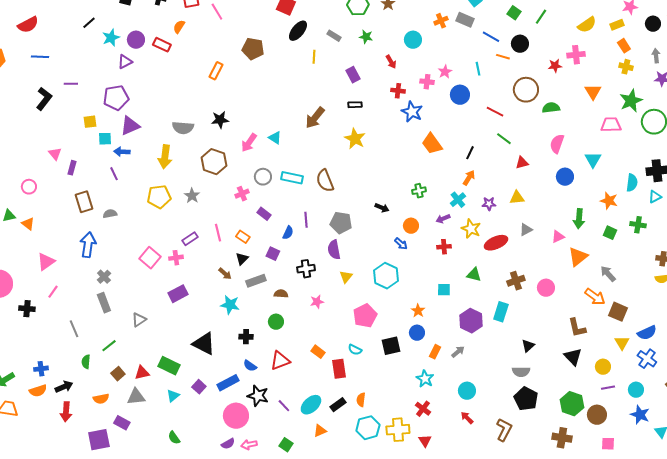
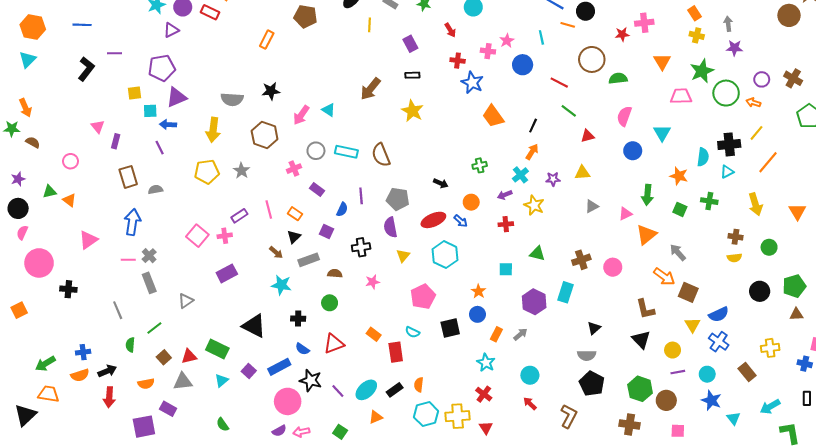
red ellipse: (496, 243) -> (433, 220), moved
pink line: (53, 292) -> (128, 260), moved, turned 56

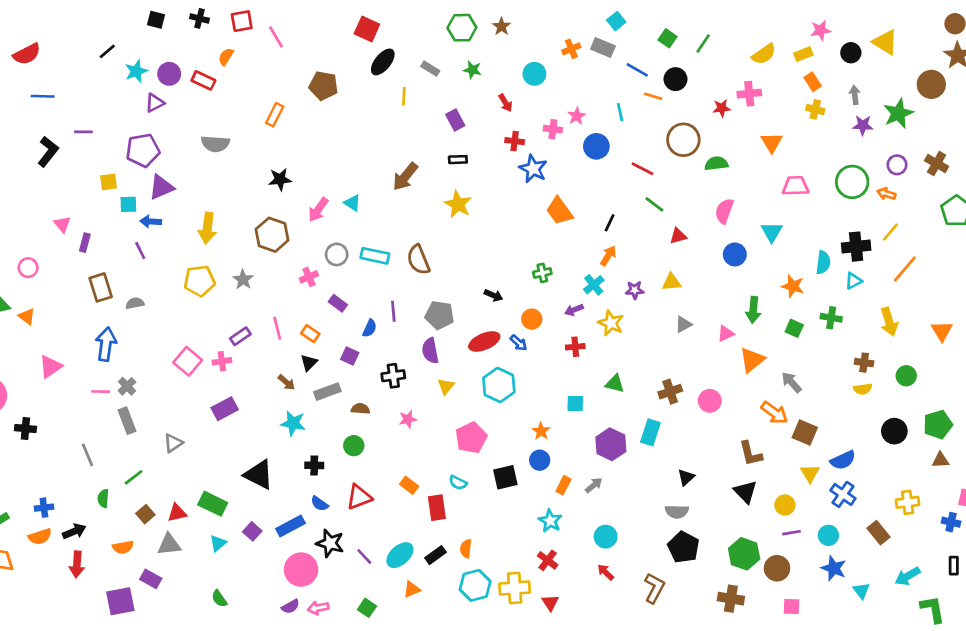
green star: (702, 71) -> (898, 113), moved
gray semicircle: (232, 99) -> (215, 144), moved

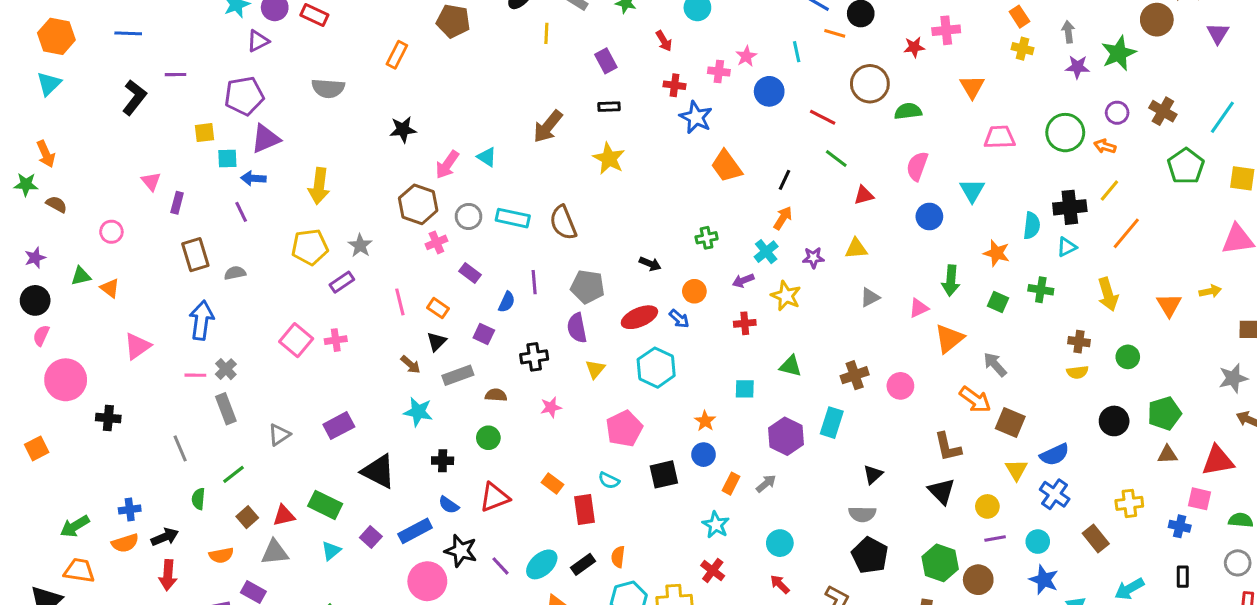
brown hexagon: (272, 235) -> (418, 204), moved
purple rectangle: (240, 336) -> (342, 282), moved
purple rectangle: (225, 409) -> (339, 426), moved

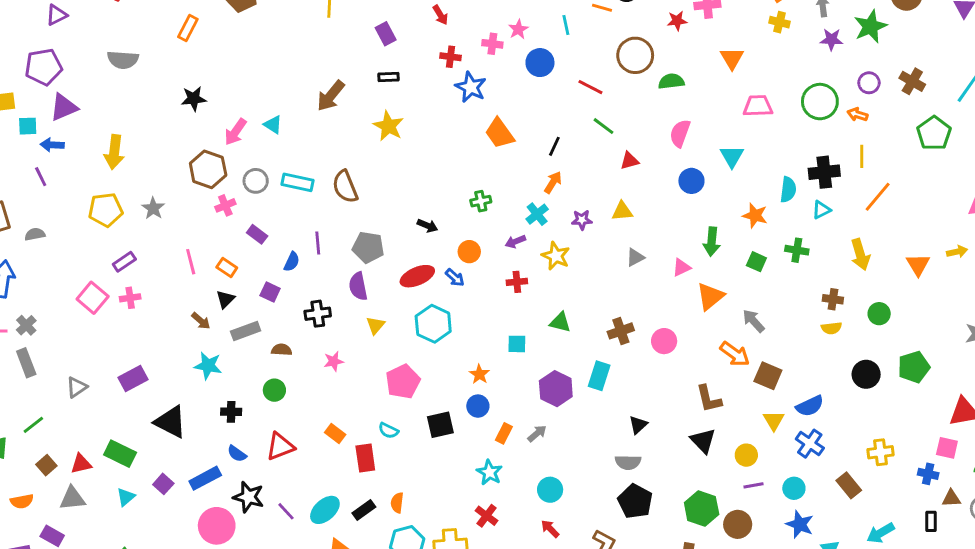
yellow line: (1109, 191) -> (862, 156), turned -40
purple rectangle: (342, 282) -> (124, 262), moved
brown triangle: (1167, 455) -> (951, 498), moved

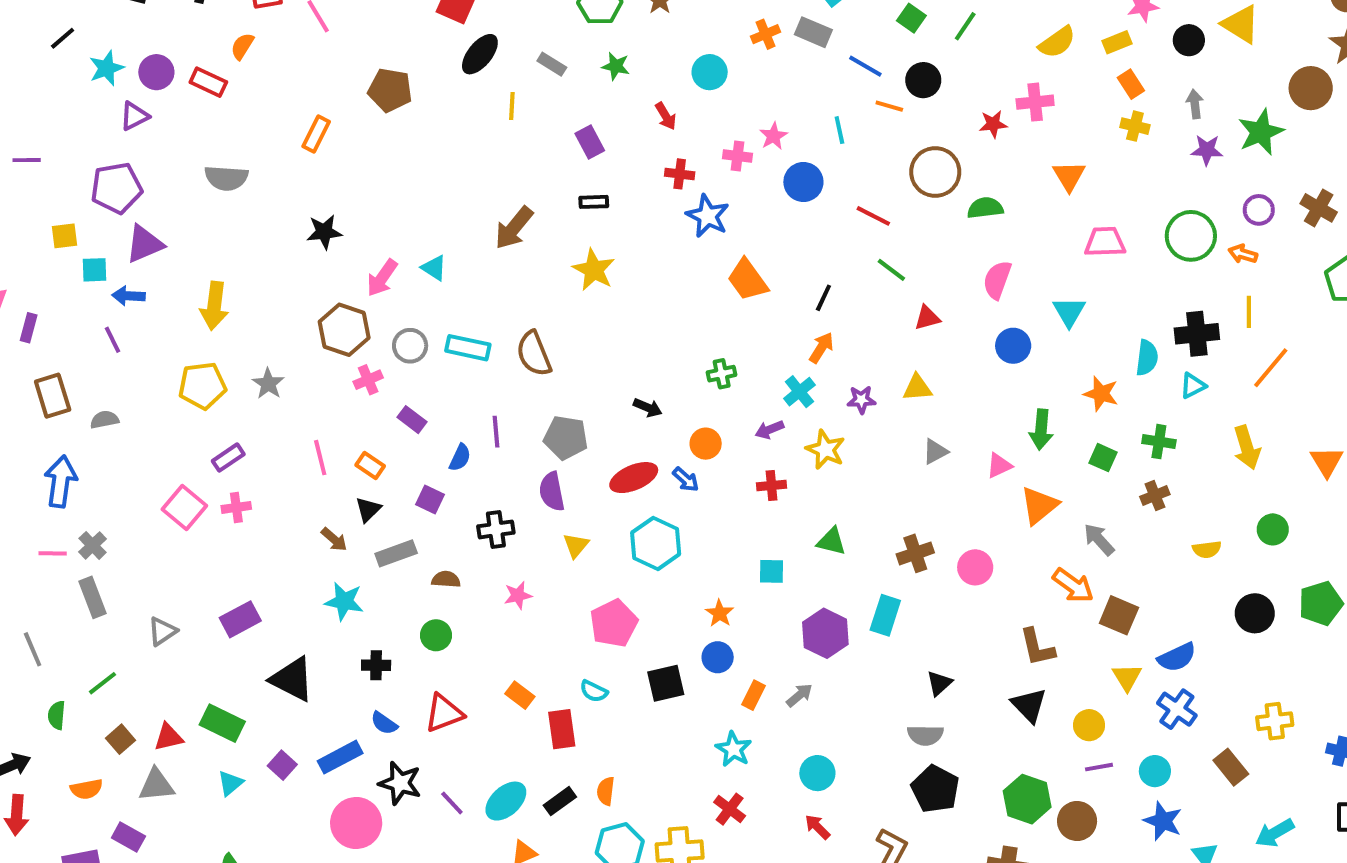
brown cross: (833, 299) -> (1155, 496), moved, turned -30

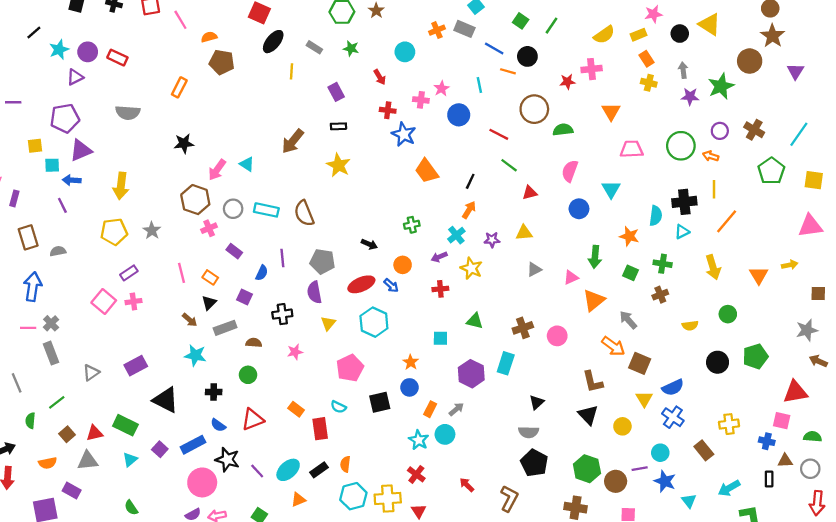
orange semicircle: (242, 46) -> (209, 37), moved, turned 42
purple line: (1099, 767) -> (640, 469), moved
cyan circle: (817, 773) -> (445, 434), moved

